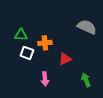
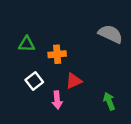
white square: (27, 53) -> (34, 81), moved, turned 32
red triangle: (65, 59) -> (74, 81), moved

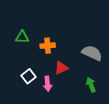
gray semicircle: (110, 34) -> (92, 53), moved
white square: (34, 81) -> (28, 76), moved

